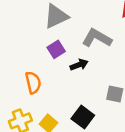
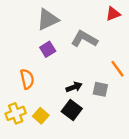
black arrow: (79, 65) -> (74, 87), moved

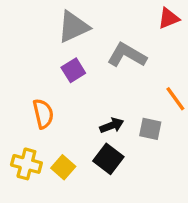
yellow cross: (16, 113) -> (26, 164), turned 36

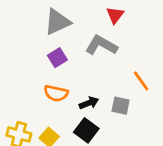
red triangle: (169, 18) -> (115, 15), moved, turned -30
orange semicircle: (43, 114) -> (56, 93), moved, turned 115

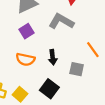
black arrow: (89, 103) -> (53, 57), moved, turned 104

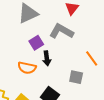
purple square: (27, 31) -> (36, 43), moved
black arrow: (53, 57) -> (47, 58), moved

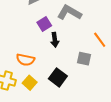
orange semicircle: (27, 68) -> (25, 60), moved

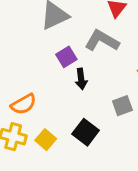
gray square: (84, 59) -> (122, 106), turned -32
orange semicircle: (25, 60) -> (24, 104), moved, turned -42

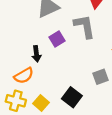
gray L-shape: (102, 41) -> (84, 26), turned 50
black arrow: (81, 79) -> (36, 54), moved

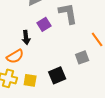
black square: (72, 97) -> (57, 75), turned 30
yellow square: (41, 103) -> (30, 80), turned -32

